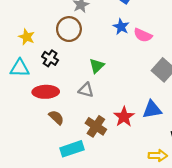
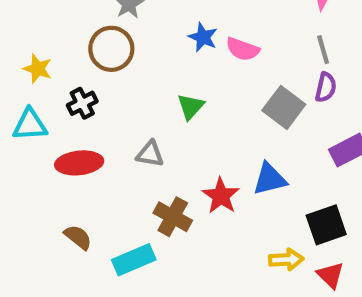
black cross: (50, 58) -> (82, 103), turned 35
green triangle: (97, 66) -> (191, 107), moved
brown semicircle: (56, 117) -> (78, 237), moved

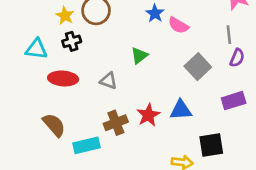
yellow star: (38, 69) -> (65, 16), moved
purple semicircle: (326, 87) -> (237, 58), moved
brown cross: (173, 217) -> (116, 123), turned 30
brown semicircle: (78, 237) -> (54, 125), size x1.4

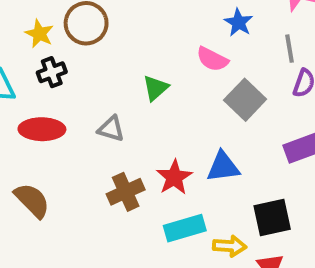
blue star: (155, 13) -> (239, 22), moved
pink semicircle: (178, 25) -> (212, 59), moved
cyan rectangle: (86, 145) -> (185, 228), moved

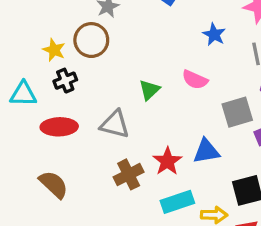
pink semicircle: (212, 59) -> (195, 80), moved
gray square: (245, 100) -> (237, 112), moved, turned 32
gray triangle: (111, 129) -> (115, 124), size x1.4

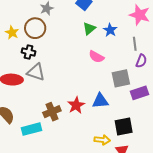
black cross: (65, 81) -> (29, 52), moved, turned 32
green triangle: (149, 90) -> (89, 29), moved
gray triangle: (115, 124) -> (36, 72), moved
cyan rectangle: (177, 202) -> (32, 129), moved

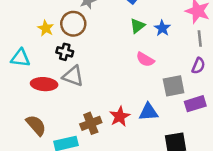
gray line: (135, 44) -> (200, 38), moved

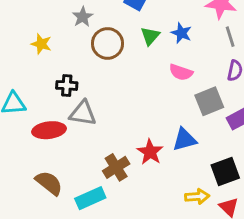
brown circle: (73, 24) -> (107, 43), moved
yellow star: (46, 28) -> (41, 44), moved
pink semicircle: (145, 59) -> (181, 72), moved

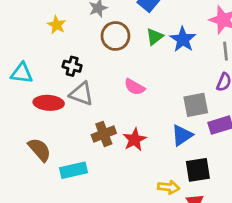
blue star: (181, 33) -> (183, 39), size x1.4
pink semicircle: (181, 72) -> (135, 87), moved
blue triangle: (184, 140) -> (182, 135), moved, turned -30
brown cross: (116, 167) -> (104, 134), moved

